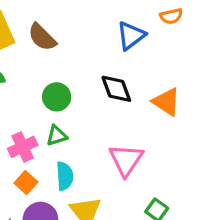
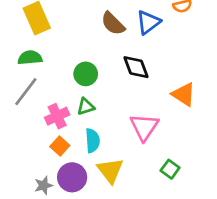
brown semicircle: (42, 37) -> (113, 24), moved
orange triangle: (166, 102) -> (184, 94), moved

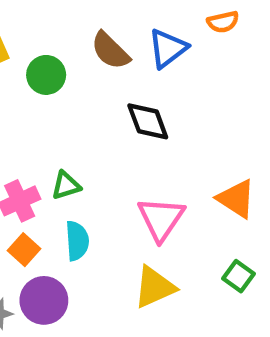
green circle: (86, 74) -> (46, 75), moved
orange triangle: (184, 94) -> (236, 199), moved
green square: (170, 169) -> (238, 276), moved
yellow triangle: (110, 171) -> (154, 287), moved, turned 44

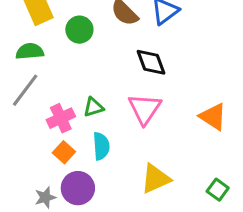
pink triangle: (161, 219) -> (145, 109), moved
green square: (238, 276) -> (218, 190), moved

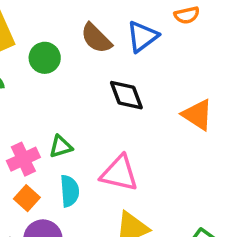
pink triangle: (145, 109) -> (119, 173), moved, turned -51
orange triangle: (213, 117) -> (197, 115), moved

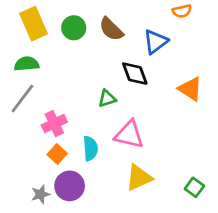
blue triangle: (142, 36) -> (156, 42), moved
green circle: (45, 58) -> (74, 28), moved
green triangle: (61, 147) -> (107, 99), moved

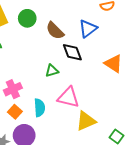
brown semicircle: (111, 29) -> (55, 31), moved
yellow triangle: (139, 178) -> (86, 121), moved

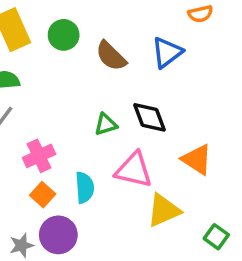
black diamond: (72, 52) -> (150, 117), moved
orange triangle: (113, 63) -> (197, 159), moved

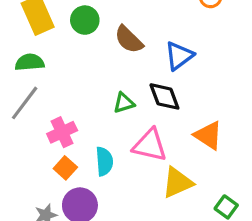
blue triangle: (167, 52) -> (179, 56), moved

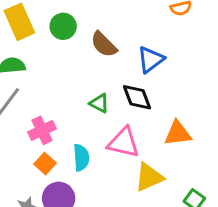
green triangle: (124, 103) -> (99, 103), turned 45
orange triangle: (208, 135) -> (178, 133), turned -40

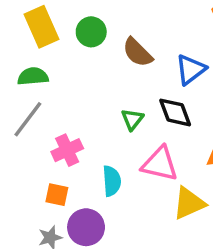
green triangle: (99, 103) -> (132, 119), turned 40
orange square: (45, 164) -> (57, 195), moved, turned -30

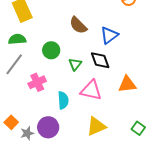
green circle: (91, 32) -> (51, 50), moved
orange square: (57, 195) -> (11, 122), moved, turned 32
yellow triangle: (189, 203) -> (96, 126), moved

